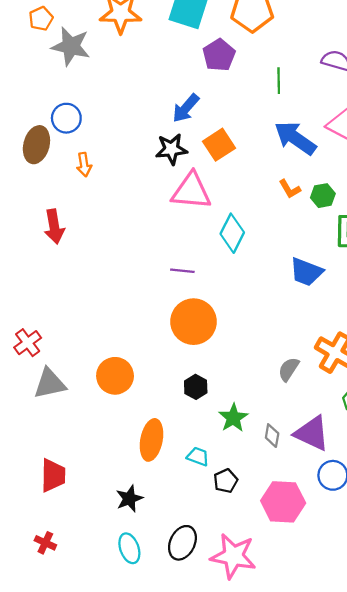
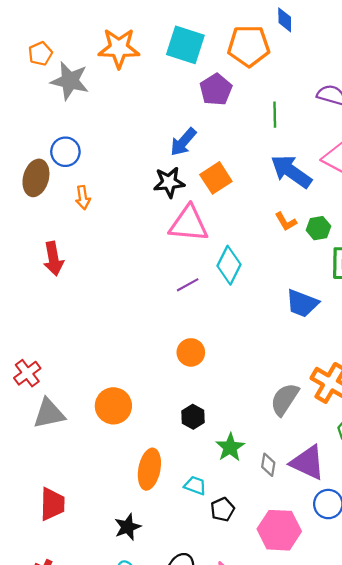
purple line: (182, 271) -> (188, 285), moved, turned -35
orange circle: (194, 322) -> (191, 352), size x0.6
gray semicircle: (289, 369) -> (285, 399), size x1.4

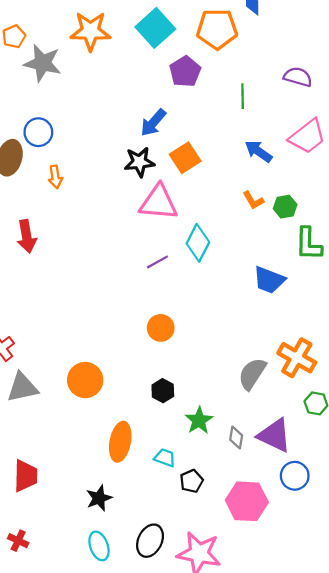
cyan square: (185, 45) -> (155, 28), turned 30
blue arrow: (291, 171) -> (259, 151), size x0.7

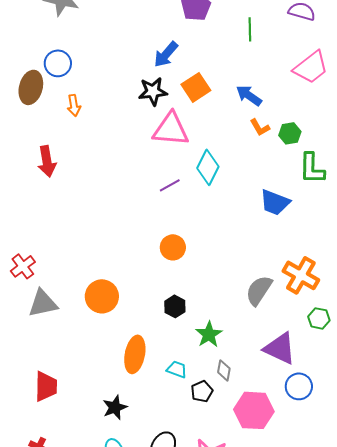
blue arrow: (259, 151) -> (249, 95), moved
gray diamond: (236, 437) -> (224, 370), moved

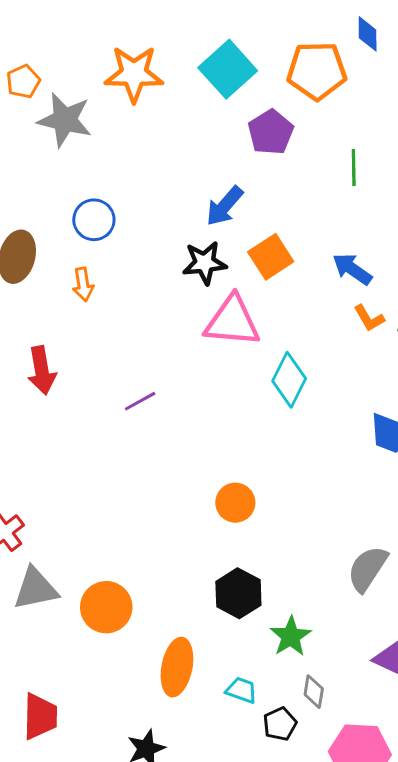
blue circle: (58, 63) -> (94, 220), moved
purple line: (170, 185) -> (140, 401), moved
orange circle: (102, 296) -> (106, 607), moved
black hexagon: (175, 306) -> (238, 593), size x1.4

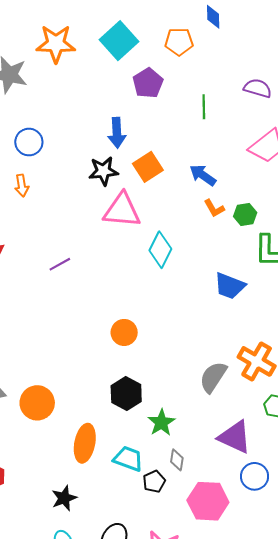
orange pentagon: (317, 71) -> (179, 42), size x0.7
blue arrow: (225, 206) -> (117, 133), turned -44
cyan trapezoid: (241, 690) -> (128, 459), size x1.4

